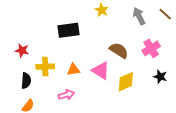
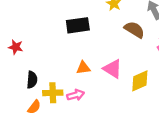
red star: (22, 50) -> (16, 47), moved
brown semicircle: (119, 50) -> (134, 30), moved
yellow cross: (45, 67) -> (53, 93), moved

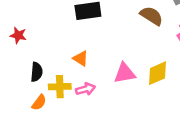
orange triangle: (83, 68) -> (81, 59), moved, turned 40
pink triangle: (113, 69) -> (125, 73), moved, turned -42

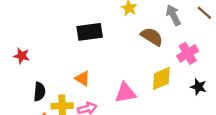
yellow diamond: (158, 73) -> (161, 78), moved

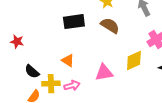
brown semicircle: (152, 37) -> (110, 26), moved
black semicircle: (39, 92) -> (32, 72), turned 126

